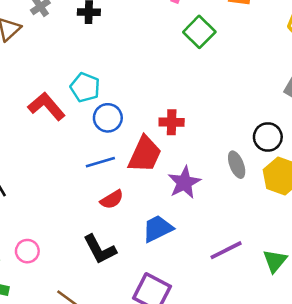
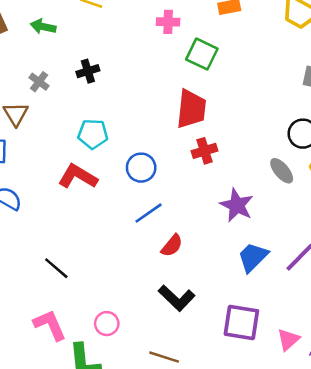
cyan pentagon: (85, 87) -> (93, 134), moved
red trapezoid: (145, 154) -> (191, 109), moved
blue trapezoid: (158, 229) -> (253, 257), moved

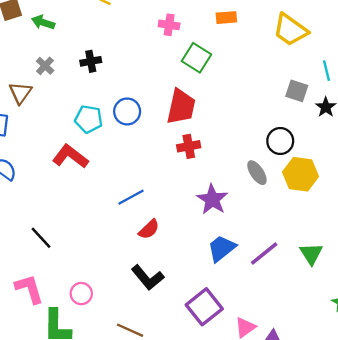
green arrow: (43, 27) -> (43, 22), moved
blue circle: (141, 168) -> (127, 111), moved
purple square: (241, 322) -> (204, 307), turned 36

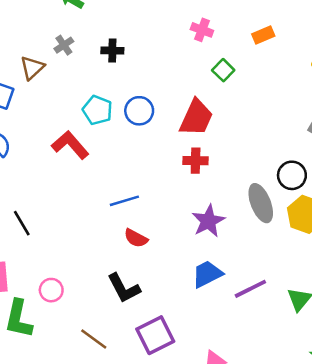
orange rectangle: (226, 18) -> (263, 35), turned -30
green square: (196, 58) -> (223, 70), size x0.7
gray ellipse: (257, 173) -> (261, 203), size x1.4
red semicircle: (149, 229) -> (136, 238), turned 60
purple square: (204, 307) -> (155, 335), moved

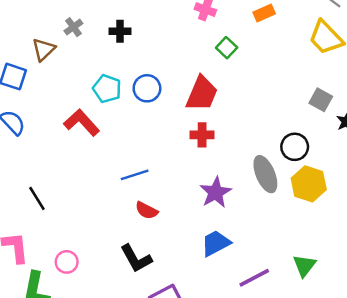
purple line: (250, 289) -> (254, 278), moved

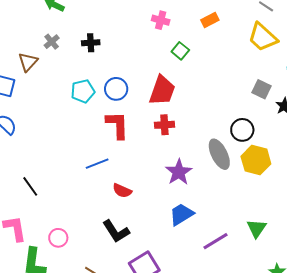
cyan pentagon: (107, 89) -> (83, 91), turned -30
red L-shape: (82, 123) -> (117, 125), moved, turned 44
blue line: (135, 175) -> (97, 164), moved

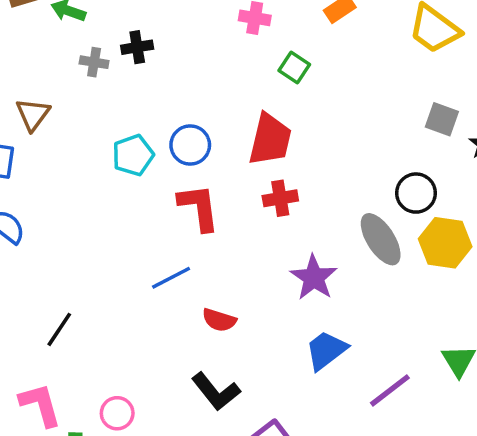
gray cross: (52, 42) -> (94, 62), moved, turned -35
black cross: (91, 43) -> (137, 47), moved
black line: (30, 186) -> (59, 329), turned 75

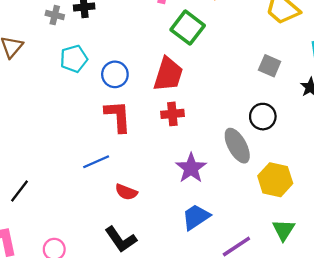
green square: (294, 67) -> (188, 28), size x1.6
gray square: (442, 119) -> (270, 66), moved
cyan pentagon: (133, 155) -> (74, 59), moved
yellow hexagon: (445, 243) -> (275, 180), moved

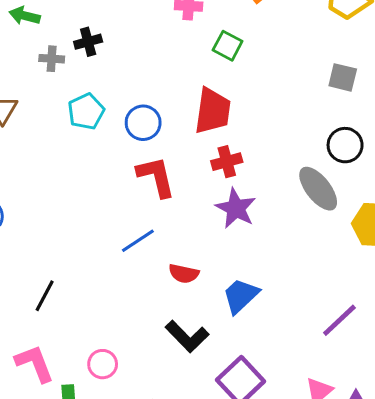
green square: (188, 28) -> (228, 46), size x0.7
purple star: (191, 168) -> (236, 208), moved
blue trapezoid: (196, 217) -> (241, 296), moved

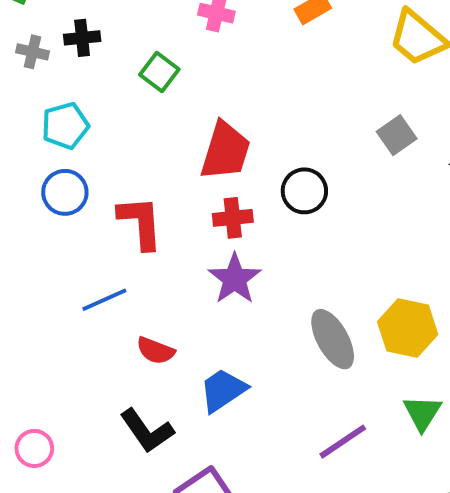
green square: (228, 46) -> (159, 72), moved
gray square: (343, 77) -> (397, 135), turned 32
blue circle: (143, 123) -> (65, 192), moved
black circle: (345, 145) -> (304, 191), moved
gray ellipse: (318, 189) -> (333, 339), moved

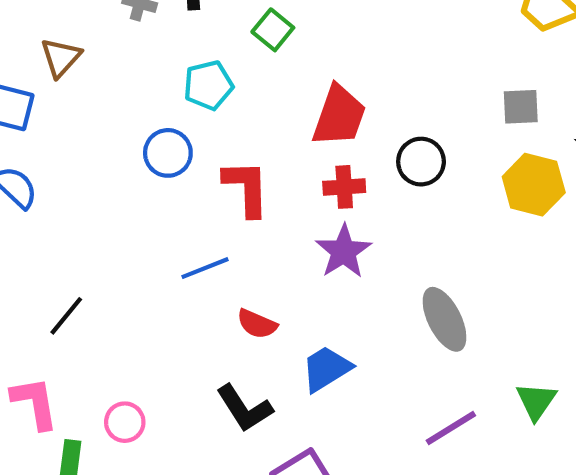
cyan pentagon: (65, 126) -> (208, 85), moved
gray square: (397, 135) -> (521, 107), turned 30
yellow hexagon: (408, 328) -> (534, 185), moved

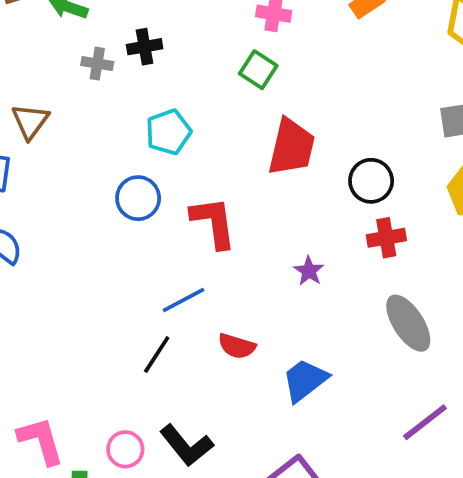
green square: (273, 30) -> (258, 70), moved
red cross: (344, 187) -> (386, 238), moved
purple star: (344, 251) -> (309, 271), size x0.6
black line: (66, 316) -> (157, 354), moved
black L-shape: (244, 408) -> (186, 445), moved

